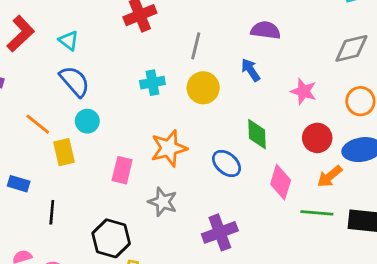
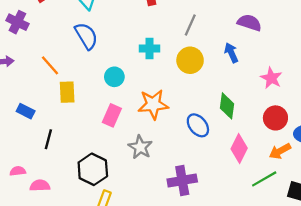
cyan circle: (87, 121) -> (114, 77), moved
green line: (317, 213) -> (264, 179), turned -45

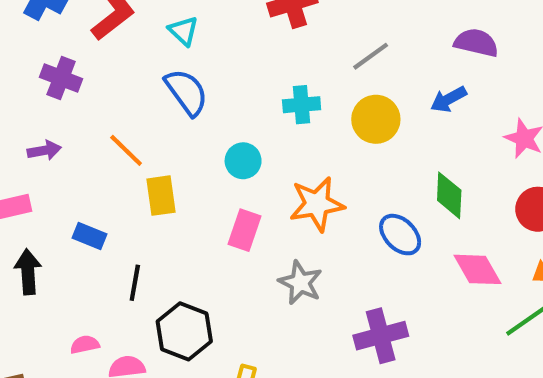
gray line: (190, 25) -> (371, 56), turned 35
blue arrow: (231, 53) -> (448, 99), turned -90
pink diamond: (239, 148) -> (478, 269), turned -52
black hexagon: (93, 169) -> (184, 331), moved

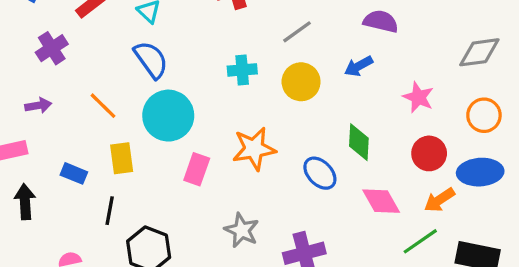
purple cross: (61, 78) -> (52, 48), turned 36
cyan circle: (243, 161) -> (168, 116), moved, size x1.8
yellow rectangle: (161, 196) -> (122, 158), moved
gray star: (300, 283) -> (242, 230), moved

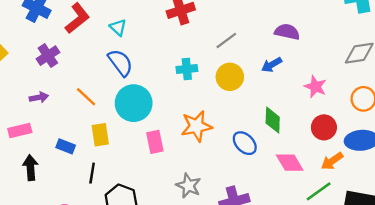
pink rectangle: (197, 169) -> (155, 142), turned -30

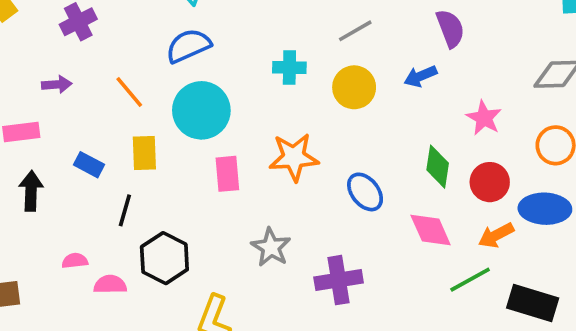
purple semicircle: (287, 32) -> (450, 28), turned 50
blue semicircle: (120, 63) -> (188, 46), turned -84
green diamond: (273, 120) -> (438, 167), moved

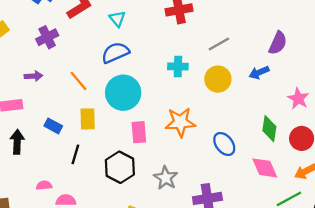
purple semicircle: (450, 28) -> (278, 43), turned 45
black hexagon: (164, 258) -> (120, 167), moved

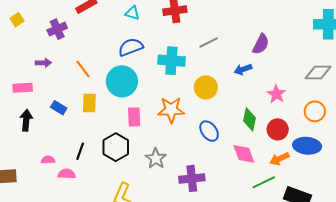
cyan triangle: (117, 19) -> (132, 13), moved, turned -35
blue semicircle: (115, 53) -> (131, 47), moved
cyan cross: (178, 67) -> (171, 61), size x1.5
yellow circle: (218, 79) -> (206, 87), moved
black line: (75, 154) -> (80, 151), moved

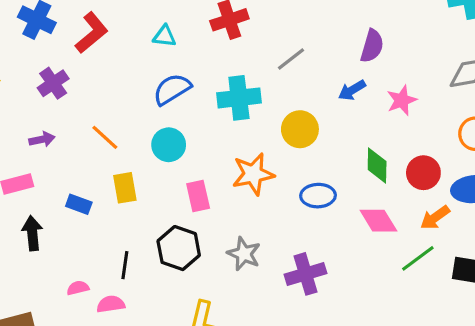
cyan circle: (122, 81) -> (169, 145), size x0.7
pink star: (276, 94) -> (402, 100), moved, turned 30
blue ellipse: (209, 131) -> (318, 196), turned -45

